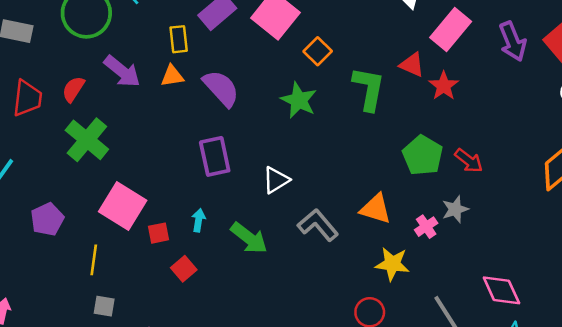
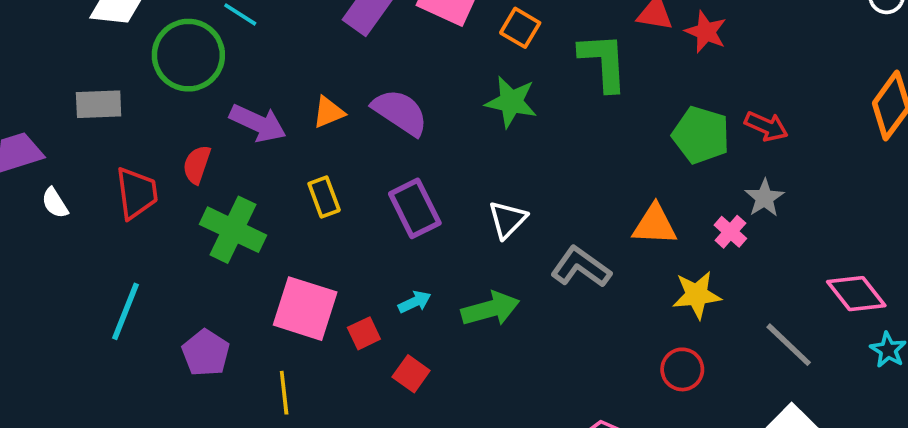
yellow rectangle: (179, 39) -> (324, 197), moved
cyan arrow: (199, 220) -> (415, 302), turned 70
green arrow: (249, 238) -> (490, 309), turned -39

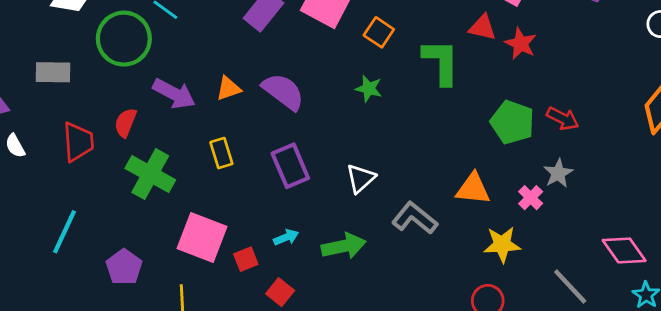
green star: (511, 102) -> (369, 89), size x0.7

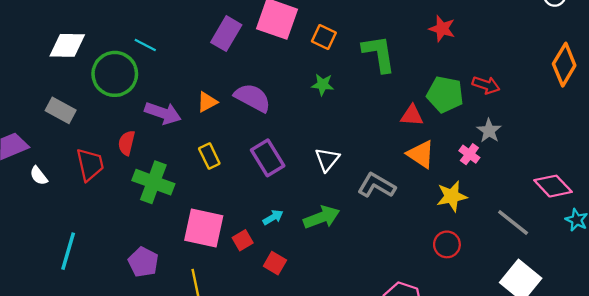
red triangle: (482, 28) -> (412, 115), moved
gray rectangle: (53, 72) -> (61, 110), turned 36
orange triangle: (473, 189) -> (421, 154), turned 36
cyan line: (64, 232) -> (68, 251), moved

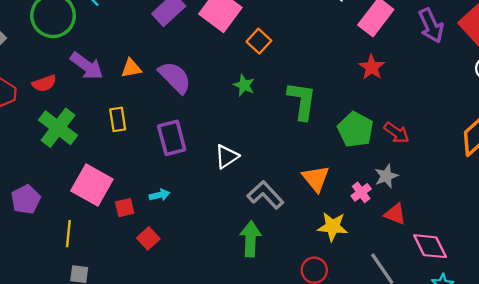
green L-shape: (379, 54) -> (302, 101), moved
red triangle: (412, 115) -> (395, 214), moved
red semicircle: (127, 143) -> (44, 83), turned -140
green arrow: (322, 217) -> (250, 239), moved, turned -84

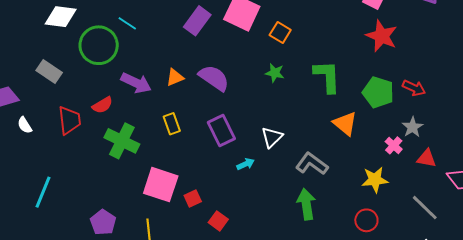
red star: (372, 67) -> (382, 36), size x1.4
orange triangle: (316, 178) -> (345, 123), moved
cyan arrow: (160, 195) -> (246, 164), moved
purple pentagon: (26, 199) -> (103, 222), moved

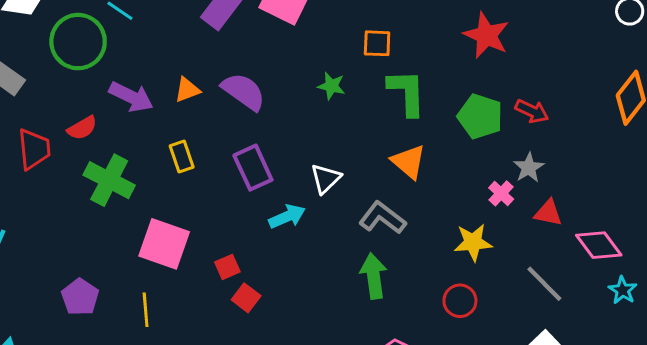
orange square: (280, 32) -> (377, 43), moved, turned -30
orange triangle: (345, 123) -> (409, 162), moved
cyan arrow: (246, 164) -> (287, 217), size x1.4
red square: (193, 198) -> (227, 267), moved

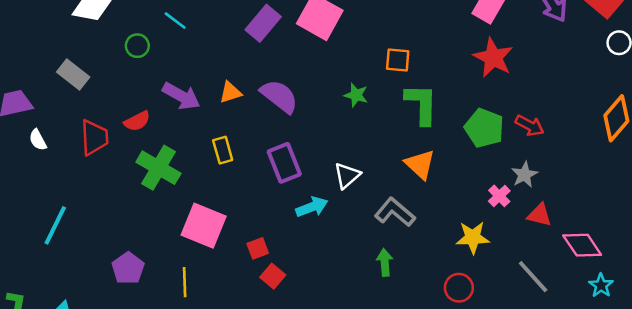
green circle: (78, 42) -> (137, 46), size x0.5
green arrow: (374, 276) -> (385, 262), size x0.7

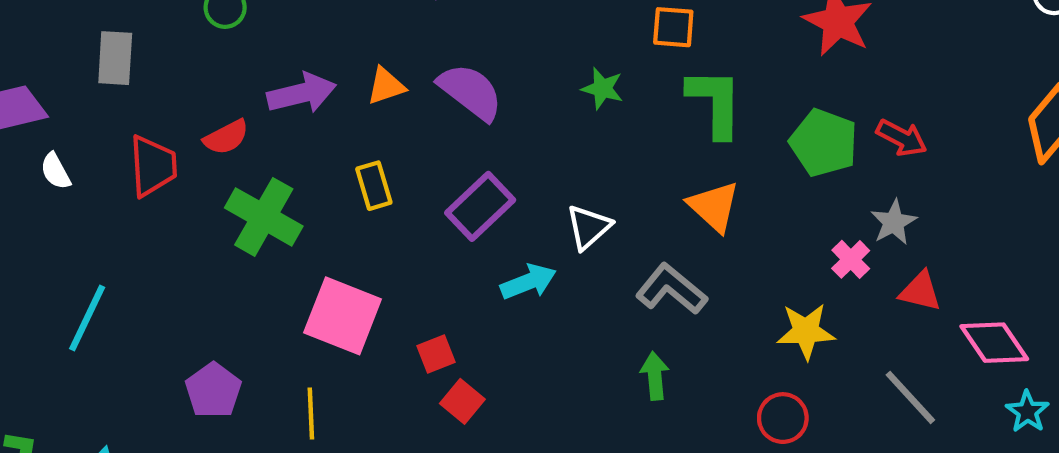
gray rectangle: (73, 74) -> (115, 58), turned 56
purple arrow: (181, 96) -> (302, 93), turned -42
purple rectangle: (284, 163) -> (480, 206), turned 69

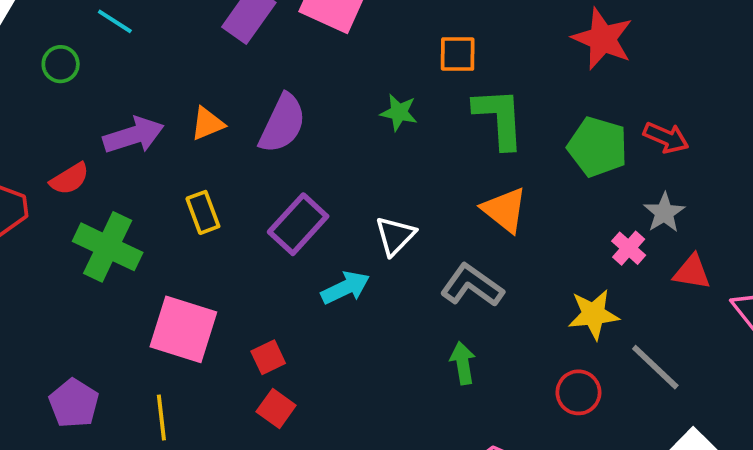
purple semicircle: (470, 92) -> (282, 124), turned 82
gray line: (910, 397) -> (655, 367), moved
red square: (462, 401) -> (276, 409), moved

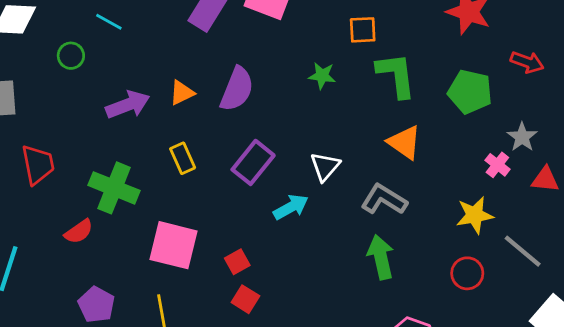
red arrow: (666, 138) -> (527, 62), moved
red semicircle: (70, 179) -> (79, 232), moved
green arrow: (463, 363) -> (381, 257), size x1.4

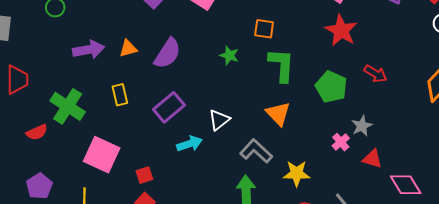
yellow star: (475, 215) -> (297, 173), moved

